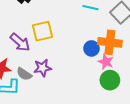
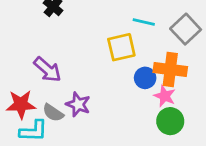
yellow square: (42, 31) -> (121, 47), moved
purple star: (42, 68) -> (78, 104), turned 30

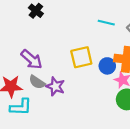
yellow square: (121, 47) -> (81, 57), moved
gray semicircle: (53, 113) -> (37, 82), moved

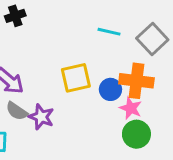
black cross: (36, 11) -> (15, 16), turned 32

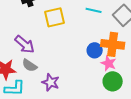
yellow square: (76, 78) -> (55, 17), moved
purple star: (41, 117) -> (51, 82), moved

